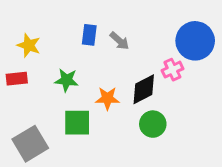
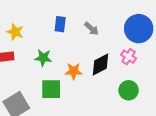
gray arrow: (120, 41) -> (92, 29), moved
pink cross: (172, 70) -> (129, 57), moved, turned -32
green circle: (153, 124) -> (129, 90), moved

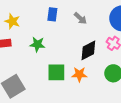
orange star: (74, 71) -> (79, 74), moved
green square: (51, 89) -> (56, 72), moved

